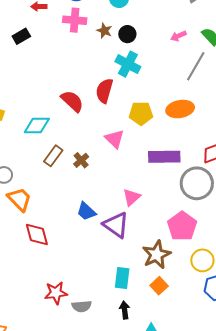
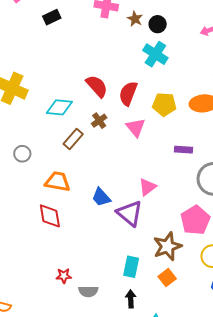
red semicircle: (104, 91) -> (128, 93), moved
purple rectangle: (164, 157) -> (184, 150), size x0.6
brown cross: (81, 160) -> (99, 121), moved
orange trapezoid: (19, 199) -> (58, 182), moved, turned -40
red star: (56, 293) -> (64, 276), size x0.7

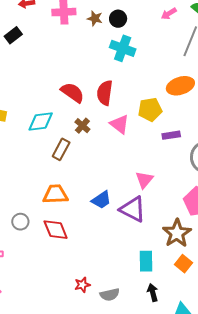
yellow pentagon: (164, 104) -> (150, 110), moved
gray circle: (22, 154) -> (20, 222), moved
blue trapezoid: (101, 197) -> (101, 200), turned -70

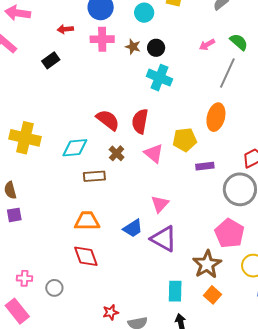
orange ellipse: (180, 86) -> (216, 117), turned -60
brown rectangle: (61, 149) -> (94, 176), turned 55
pink triangle: (144, 180) -> (160, 204), moved
gray circle: (20, 222) -> (54, 288), moved

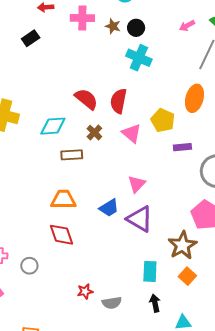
yellow pentagon: (185, 140) -> (163, 120), turned 30

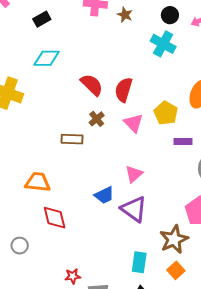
black circle: (136, 28) -> (170, 15), moved
cyan cross: (139, 58) -> (163, 44), moved
cyan diamond: (53, 126) -> (47, 58), moved
orange trapezoid: (63, 200) -> (38, 182), moved

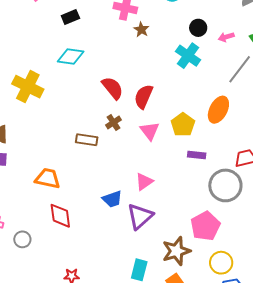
brown star: (125, 15) -> (141, 30), moved
purple triangle: (134, 209) -> (140, 216), turned 36

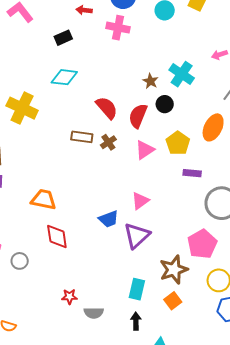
black circle: (198, 28) -> (165, 104), moved
brown star: (141, 30) -> (150, 81), moved
pink triangle: (150, 131) -> (145, 150), turned 35
brown rectangle: (87, 140) -> (82, 137), moved

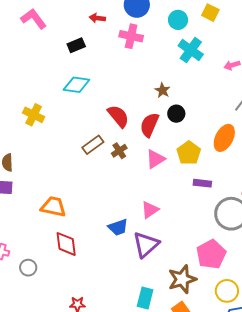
cyan cross: (182, 74) -> (191, 50), moved
yellow cross: (22, 108) -> (34, 115), size x0.7
brown rectangle: (82, 137) -> (93, 145), turned -45

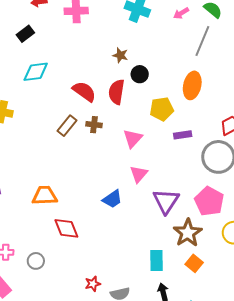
brown cross: (119, 151) -> (94, 125), turned -35
yellow pentagon: (189, 153) -> (162, 109), turned -30
pink triangle: (155, 159) -> (133, 138), moved
purple triangle: (146, 245) -> (166, 201), moved

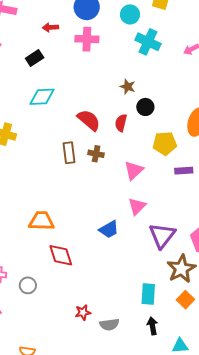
red semicircle: (116, 92) -> (121, 123), size x0.7
brown rectangle: (67, 126) -> (69, 153), turned -50

